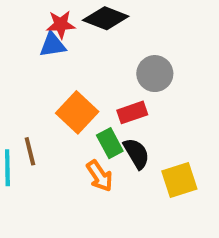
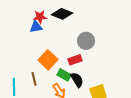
green rectangle: (110, 143) -> (64, 75), turned -32
brown line: (30, 151) -> (34, 79), moved

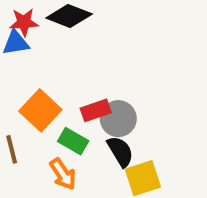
gray circle: (86, 41) -> (118, 119), moved
black semicircle: (77, 80) -> (120, 151), moved

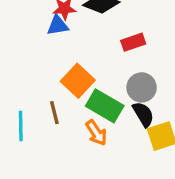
red rectangle: (96, 110) -> (133, 42), moved
green rectangle: (73, 141) -> (105, 106), size x1.5

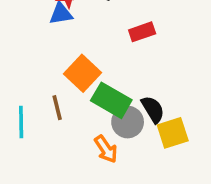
gray circle: (142, 87) -> (128, 122), moved
orange arrow: (96, 133) -> (106, 149), moved

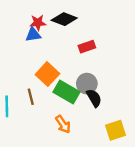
gray circle: (128, 122) -> (87, 84), moved
yellow square: (173, 133) -> (115, 130), moved

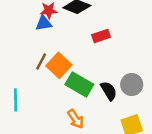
gray circle: (87, 84) -> (132, 84), moved
brown line: (31, 97) -> (41, 62), moved, turned 42

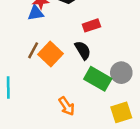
green rectangle: (79, 84) -> (98, 79), moved
black semicircle: (109, 91) -> (83, 50), moved

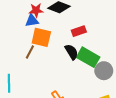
orange square: (50, 54) -> (41, 37), moved, turned -30
green rectangle: (98, 79) -> (88, 57), moved

